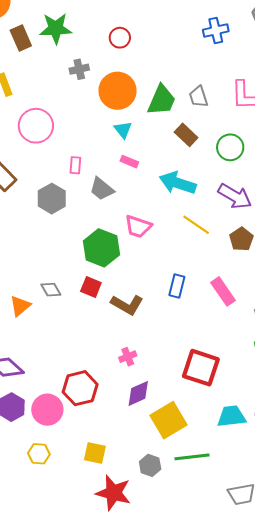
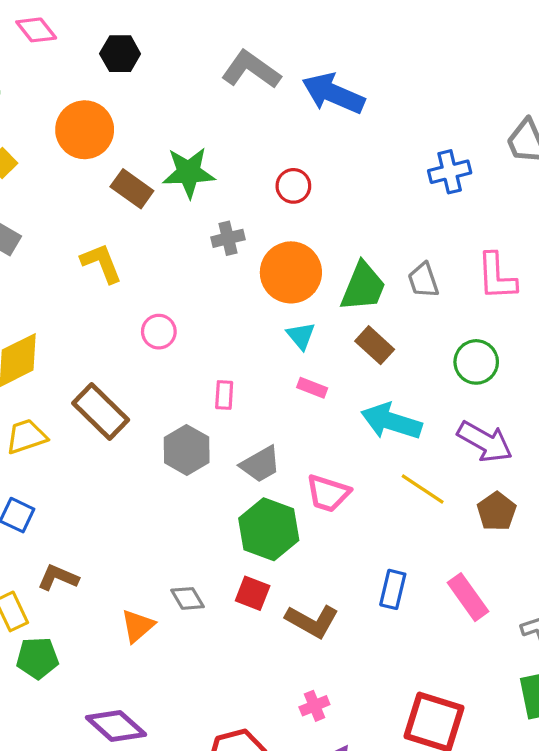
brown rectangle: (21, 38) -> (132, 189), turned -30
pink circle: (36, 126) -> (159, 332), size x0.6
brown rectangle: (186, 135) -> (375, 345), moved
gray trapezoid: (102, 189) -> (260, 464), moved, turned -68

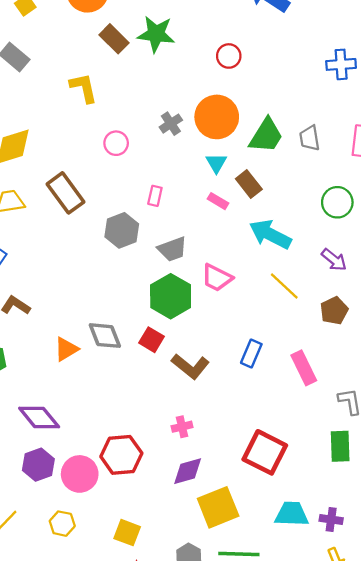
gray cross: (228, 238) -> (171, 124), moved, turned -30
brown rectangle: (375, 345) -> (249, 184), moved
purple arrow: (485, 442) -> (334, 260), size x0.7
gray diamond: (187, 598) -> (105, 336), size x1.4

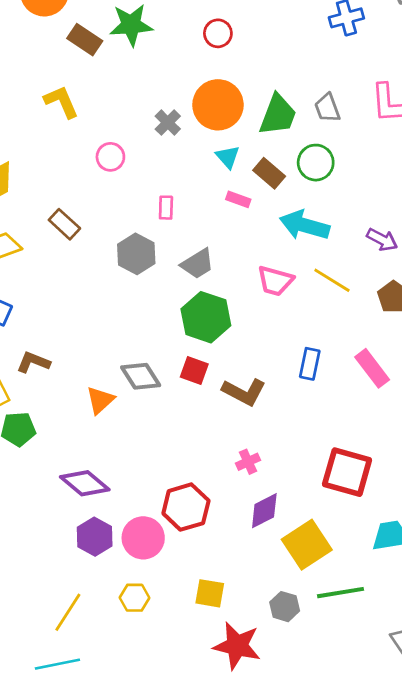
brown rectangle: (65, 193) -> (64, 224), size x0.7
green circle: (337, 202) -> (316, 163), moved
pink trapezoid: (217, 278) -> (275, 281), moved

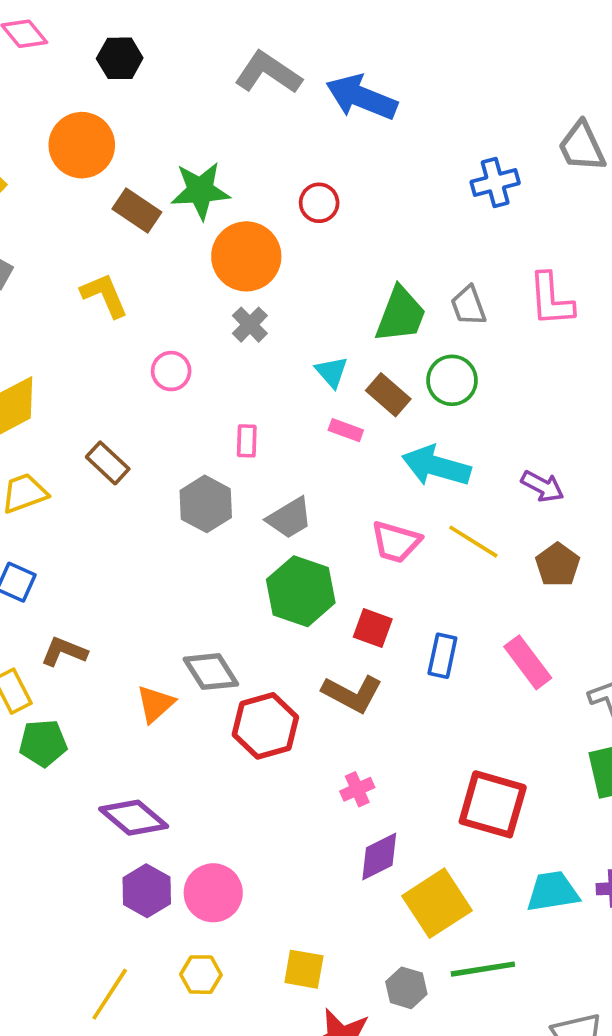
orange circle: (218, 105) -> (246, 256), moved
red square: (194, 370) -> (373, 628), moved
red hexagon: (186, 507) -> (265, 726), moved

